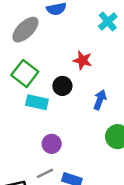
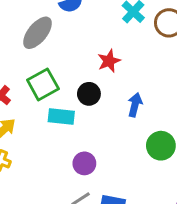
red star: (83, 60) -> (109, 61), turned -30
green square: (25, 73) -> (43, 84), turned 30

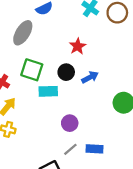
green square: (43, 84) -> (32, 70), turned -35
blue arrow: (135, 105) -> (90, 77), moved, turned 56

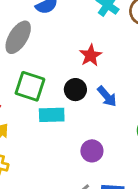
blue arrow: (90, 77) -> (107, 96), turned 77
purple circle: (70, 123) -> (92, 151), moved

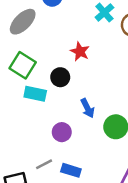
red star: (91, 55) -> (80, 51), turned -30
blue arrow: (107, 96) -> (87, 108), moved

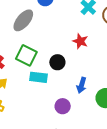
red star: (80, 51) -> (80, 41), moved
blue arrow: (87, 108) -> (82, 85), turned 49

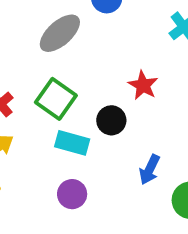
red star: (80, 41) -> (143, 85), moved
purple circle: (63, 106) -> (72, 194), moved

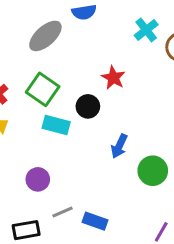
purple circle: (72, 194) -> (38, 179), moved

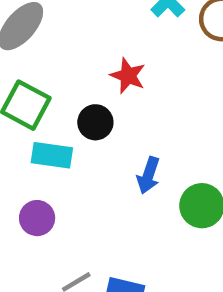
purple circle: (38, 179) -> (37, 218), moved

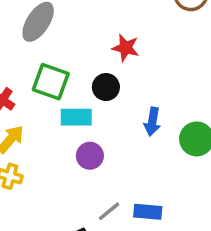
purple circle: (37, 218) -> (90, 156), moved

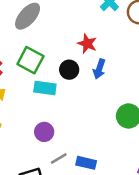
blue arrow: (152, 122) -> (99, 69), moved
purple circle: (90, 156) -> (44, 132), moved

